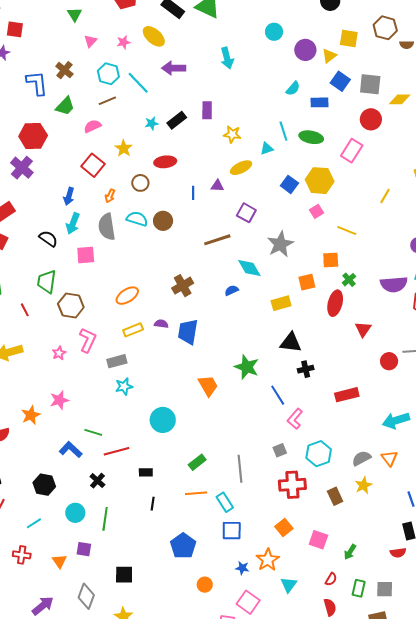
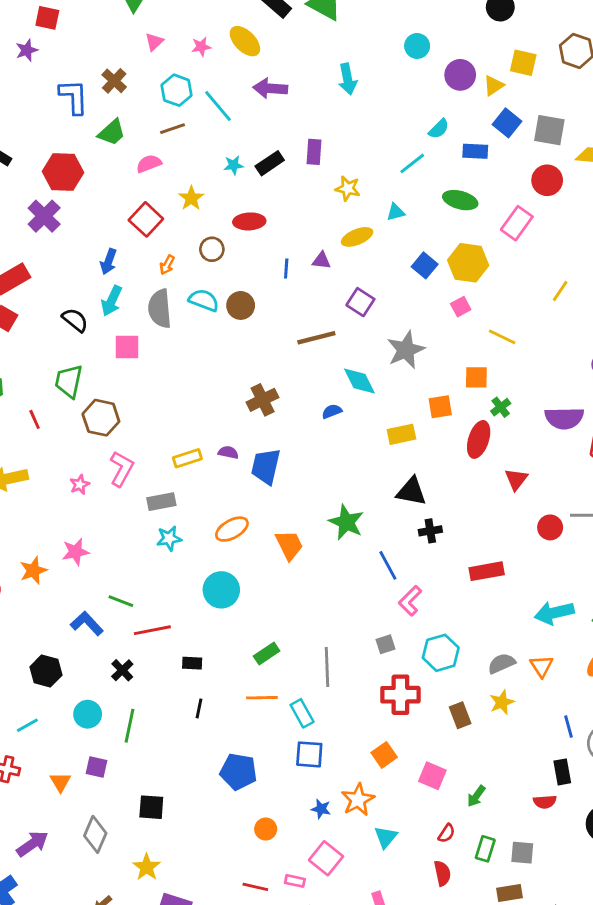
cyan line: (283, 131) -> (412, 163), moved, turned 66
orange ellipse: (127, 296) -> (232, 529), moved
blue pentagon: (183, 546) -> (239, 772), turned -30

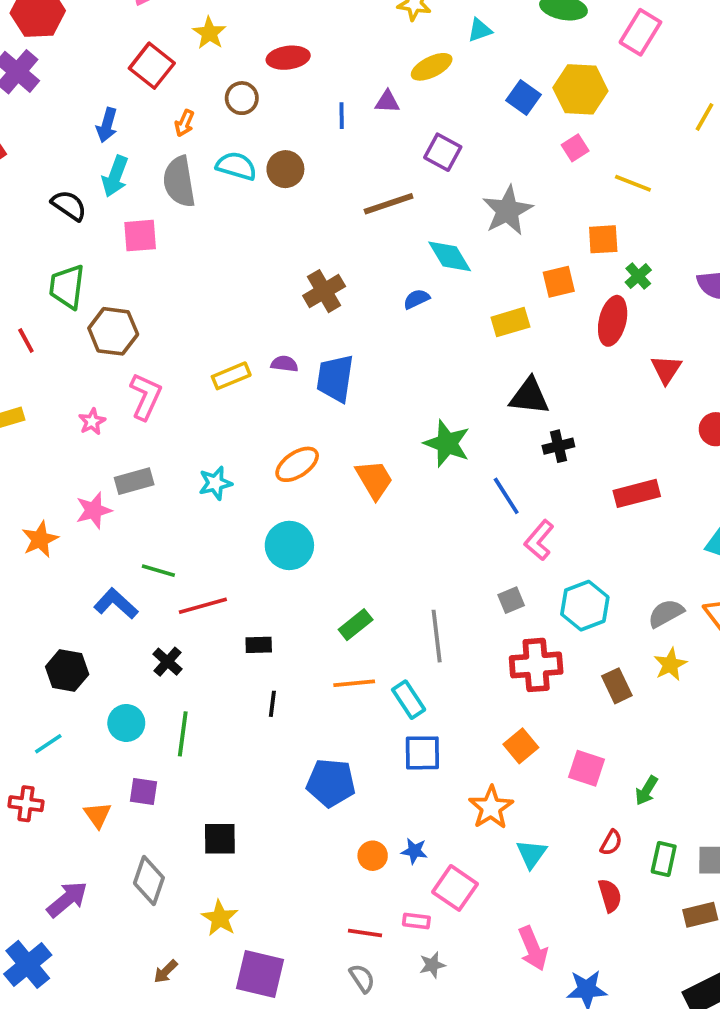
gray rectangle: (161, 502) -> (134, 481), moved
blue star: (321, 809) -> (414, 851), moved

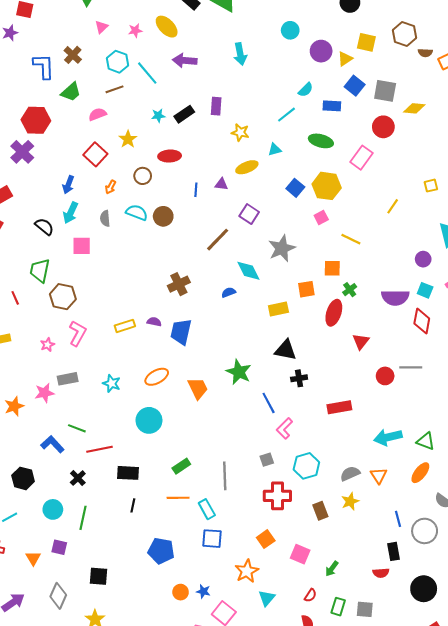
gray semicircle: (179, 182) -> (105, 218), size x0.6
brown line: (389, 204) -> (218, 240), turned -32
cyan star: (215, 483) -> (112, 383), turned 30
black rectangle: (259, 645) -> (128, 473), size x1.5

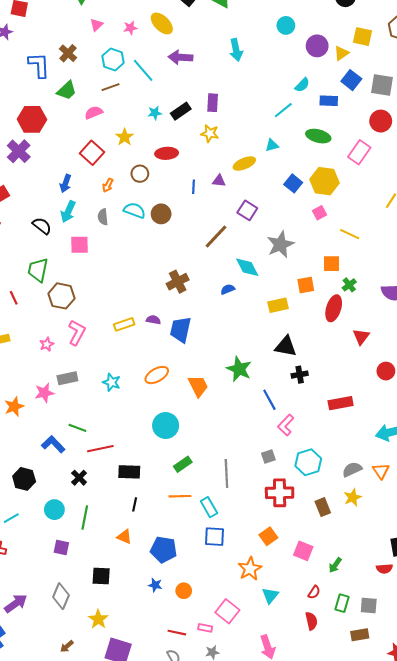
yellow star: (240, 132) -> (210, 133), moved
cyan circle: (149, 420) -> (166, 426), moved
orange triangle: (33, 558) -> (124, 537), moved, turned -35
blue star: (203, 591) -> (155, 585), moved

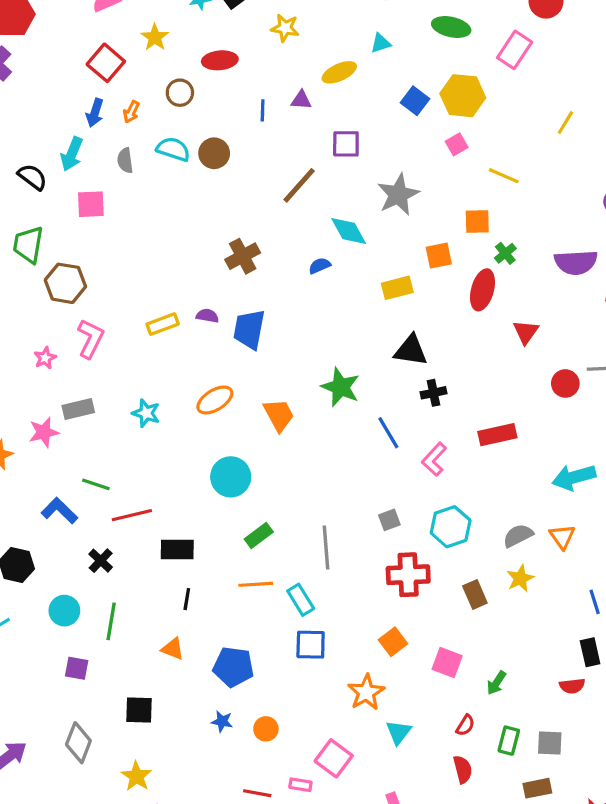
blue arrow: (65, 183) -> (95, 113), moved
purple square: (247, 210) -> (346, 144), turned -30
pink L-shape: (286, 425) -> (434, 459), moved

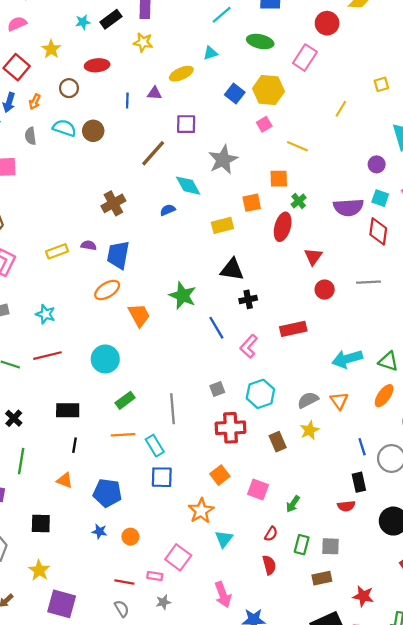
red circle: (565, 383) -> (325, 290), moved
orange ellipse: (215, 400) -> (107, 290), moved
red line: (132, 515) -> (47, 356), moved

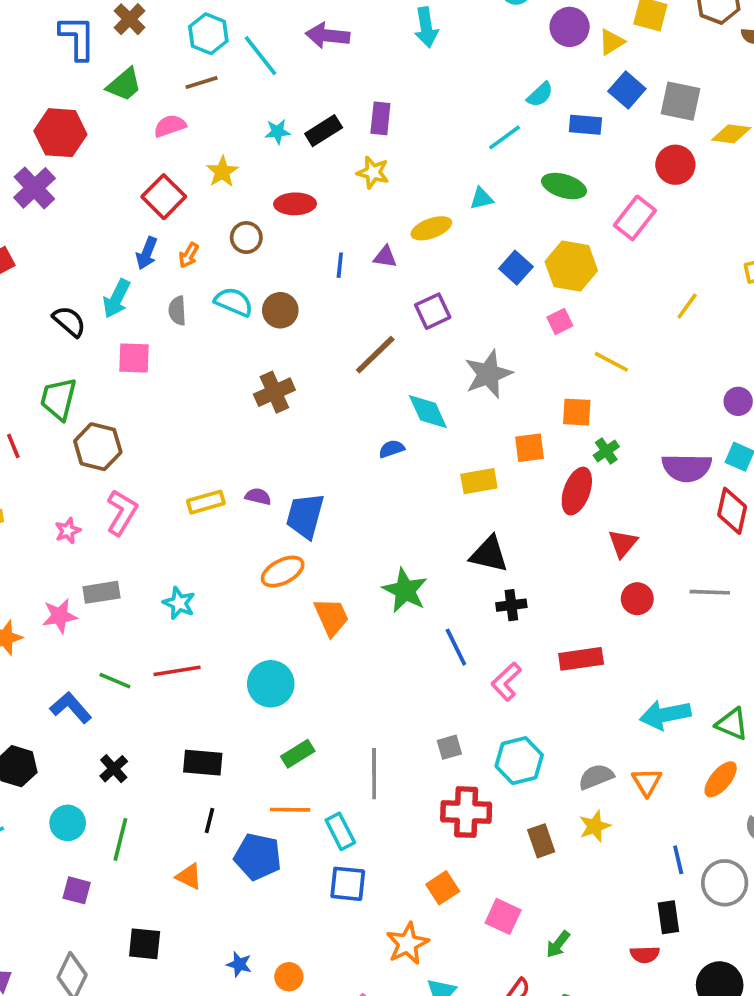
purple square: (186, 124) -> (433, 311), turned -30
brown cross: (113, 203) -> (274, 392), moved
blue pentagon: (107, 493) -> (258, 857), moved

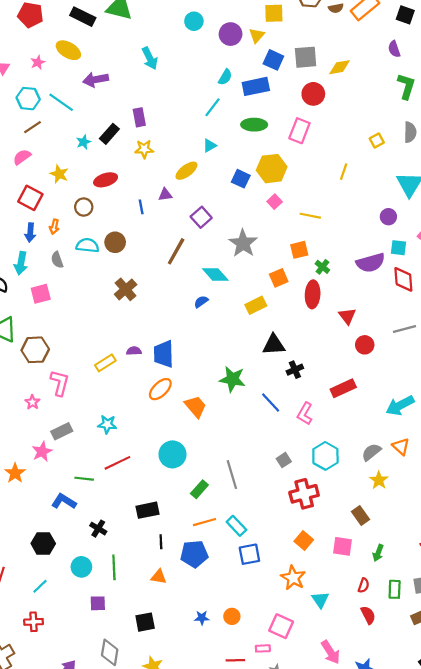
blue rectangle: (585, 125) -> (256, 86), size x1.4
gray line: (374, 774) -> (232, 475), moved
brown rectangle: (541, 841) -> (360, 516), moved

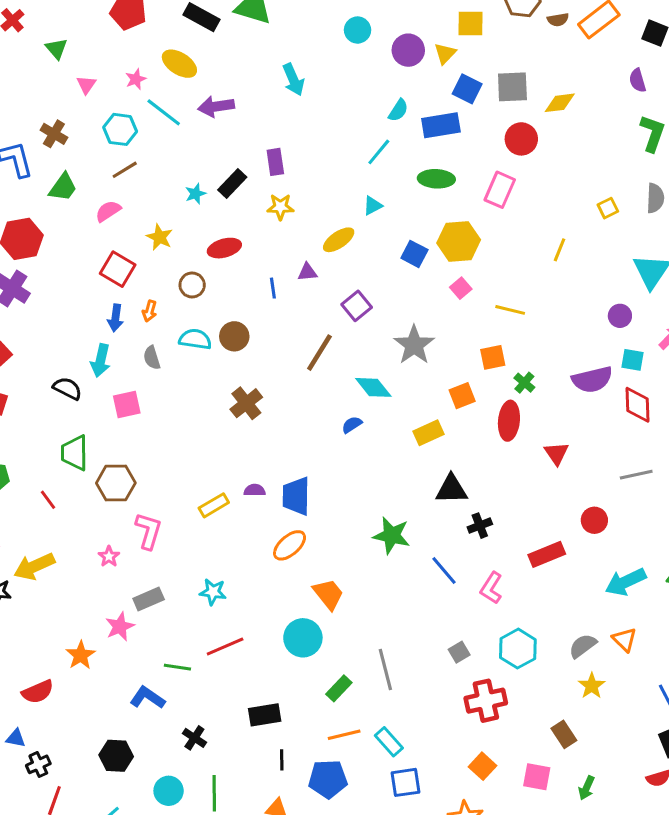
cyan line: (61, 102) -> (164, 112), moved
red circle: (365, 345) -> (594, 520), moved
orange trapezoid: (195, 406) -> (328, 594), moved

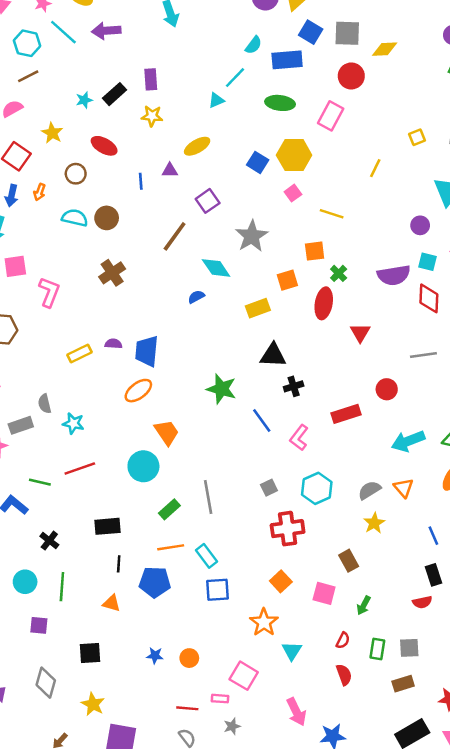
cyan triangle: (373, 206) -> (216, 100), moved
red ellipse: (224, 248) -> (104, 146), turned 40
gray semicircle: (152, 358) -> (45, 404), moved
pink L-shape: (148, 531) -> (49, 292), moved

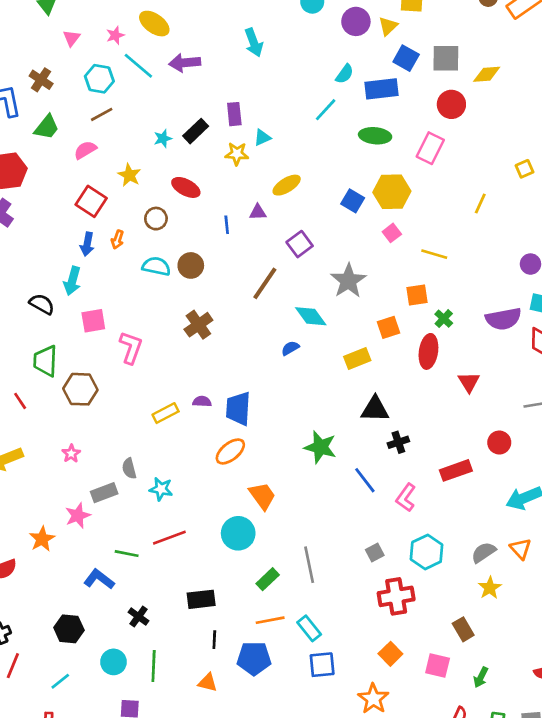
cyan triangle: (216, 100) -> (262, 138), moved

